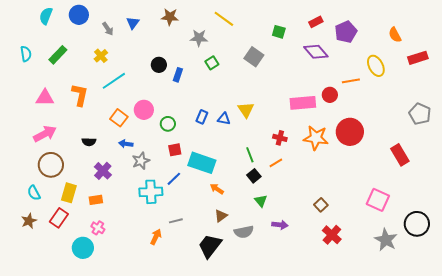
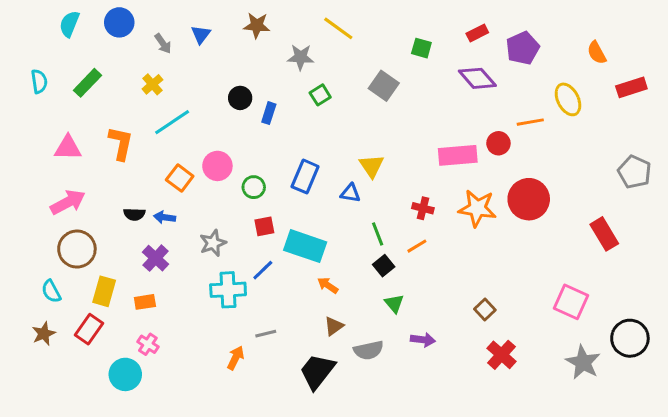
blue rectangle: (202, 117) -> (305, 177), size x1.5
blue triangle: (224, 119) -> (350, 193), moved
blue arrow: (126, 144) -> (165, 217), moved

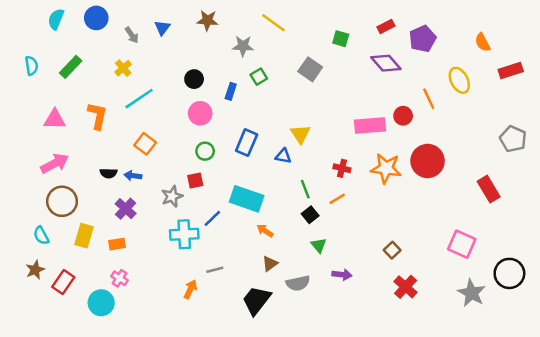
blue rectangle: (269, 113) -> (231, 91), moved
orange line: (530, 122) -> (429, 99), turned 75
pink circle: (217, 166) -> (200, 113), moved
red square: (264, 226) -> (195, 181), moved
red rectangle: (89, 329) -> (63, 282), moved

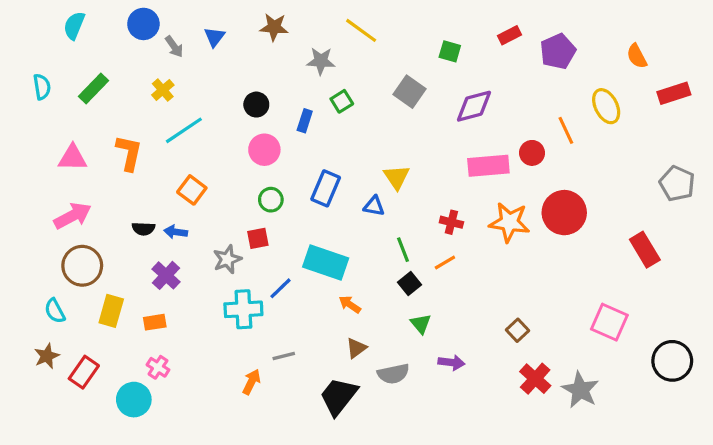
blue circle: (96, 18) -> (143, 24), moved
purple diamond: (386, 63) -> (474, 106), moved, turned -64
gray star: (472, 293) -> (580, 390), moved

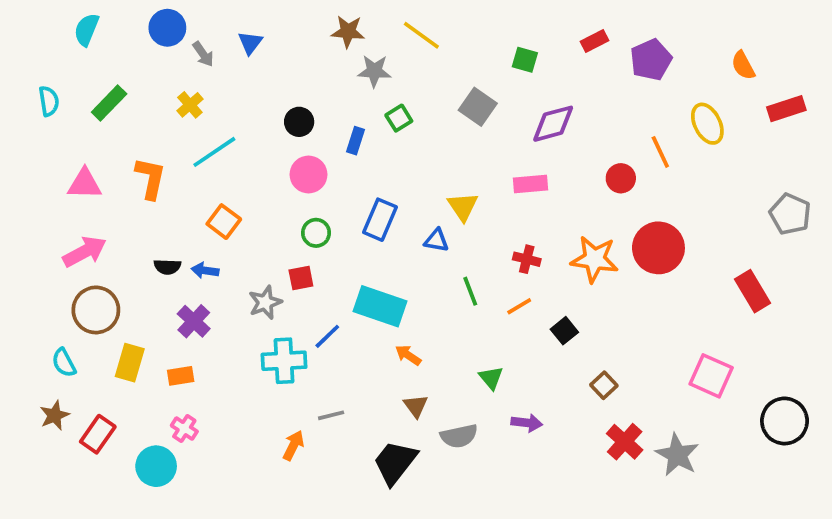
brown star: (274, 27) -> (348, 32), moved
pink rectangle: (488, 166) -> (531, 184), moved, size x0.7
black square: (409, 283) -> (564, 331), moved
brown triangle: (356, 348) -> (416, 406), turned -30

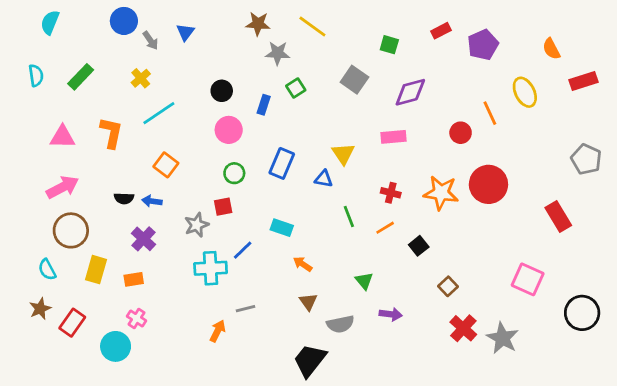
cyan semicircle: (86, 30) -> (50, 22), moved
cyan rectangle: (380, 306) -> (282, 228), size x0.6
black trapezoid: (395, 462) -> (310, 360), moved

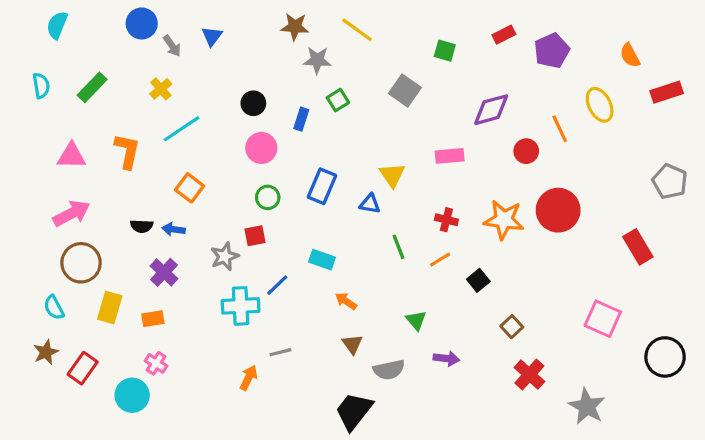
purple diamond: (410, 92) -> (491, 110), moved
gray star: (502, 338) -> (587, 406), moved

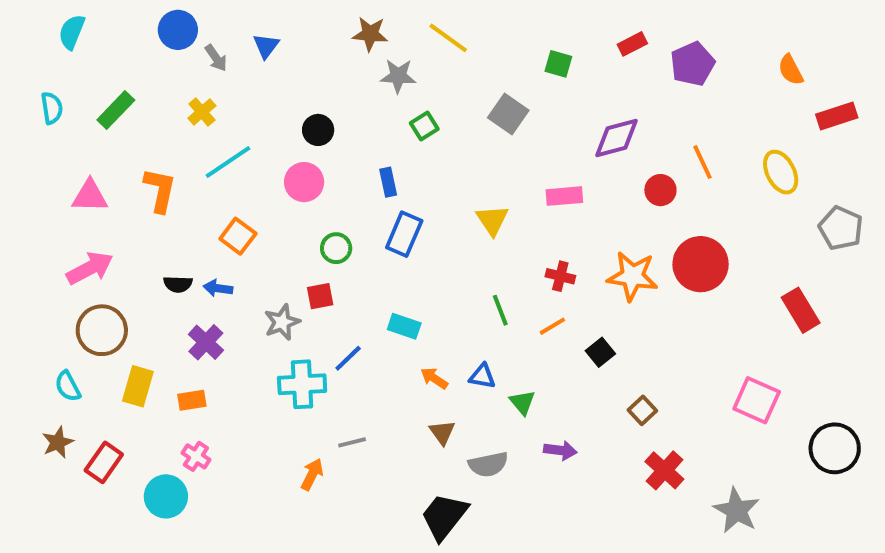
yellow ellipse: (600, 105) -> (781, 172), moved
blue rectangle: (301, 119) -> (388, 182), moved, turned -30
pink circle: (261, 148) -> (304, 182), moved
blue triangle: (370, 204) -> (482, 376), moved

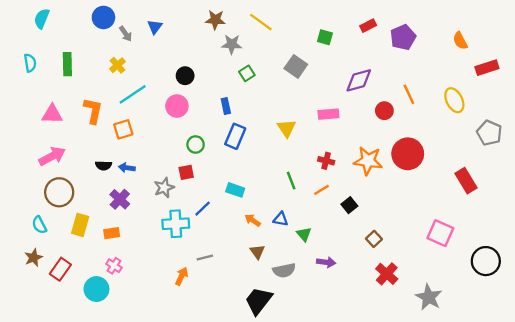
green rectangle: (116, 110) -> (67, 64), turned -45
orange square: (238, 236) -> (123, 129), moved, turned 36

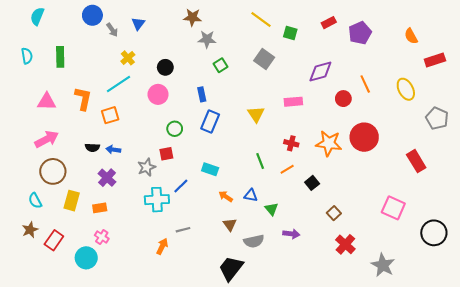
yellow line: (261, 22) -> (261, 19), moved
yellow cross: (117, 65) -> (128, 58), moved

